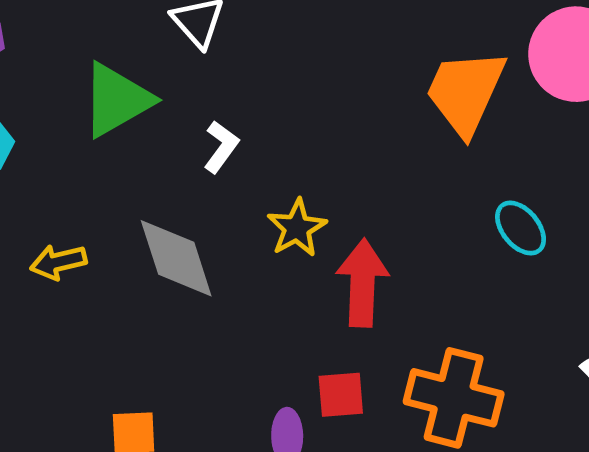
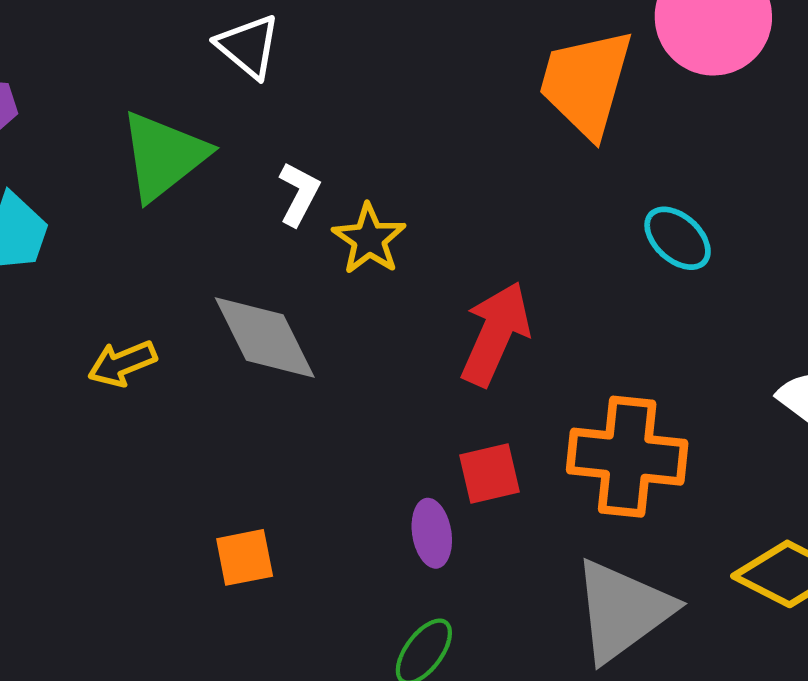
yellow star: (297, 228) -> (369, 239), moved
red arrow: (362, 283) -> (495, 334), turned 30

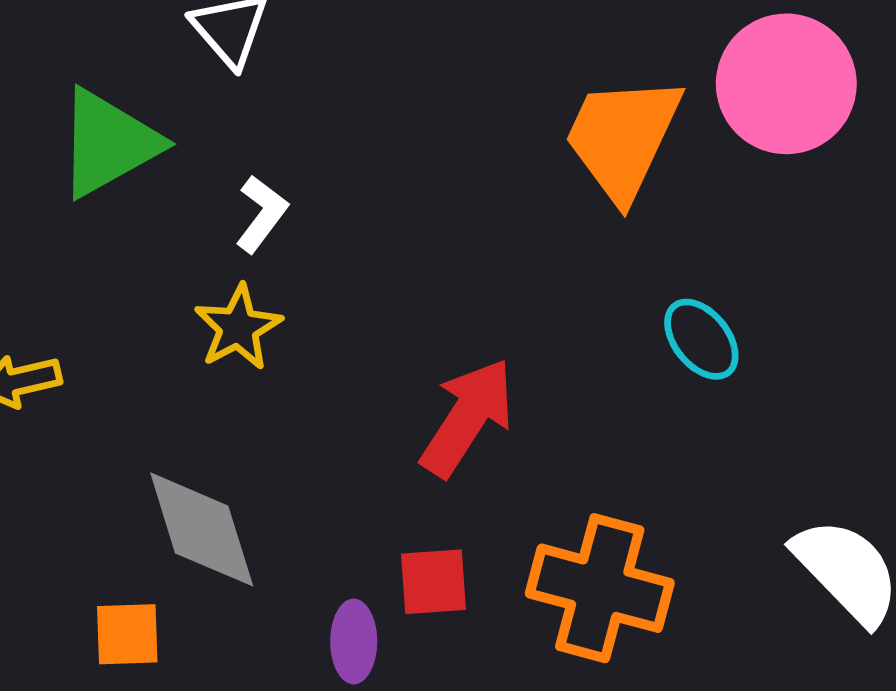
yellow star: (369, 239) -> (238, 327), moved
gray diamond: (265, 338) -> (202, 529), moved

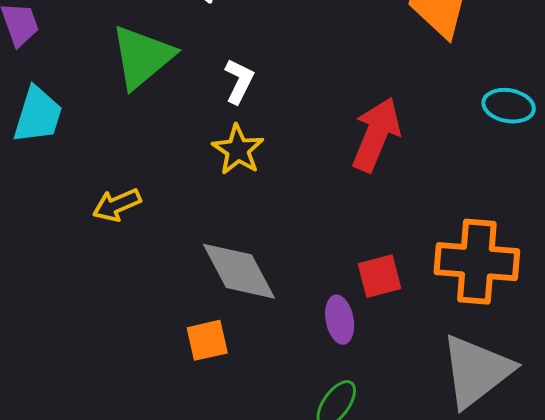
cyan ellipse: (701, 339) -> (509, 106), turned -30
red arrow: (467, 417) -> (376, 135), moved

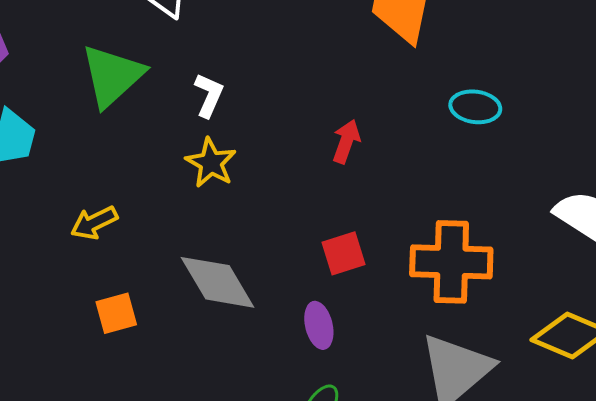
red arrow: (376, 135) -> (346, 141), size x0.6
red square: (379, 276) -> (343, 253), moved
orange square: (207, 340) -> (116, 313), moved

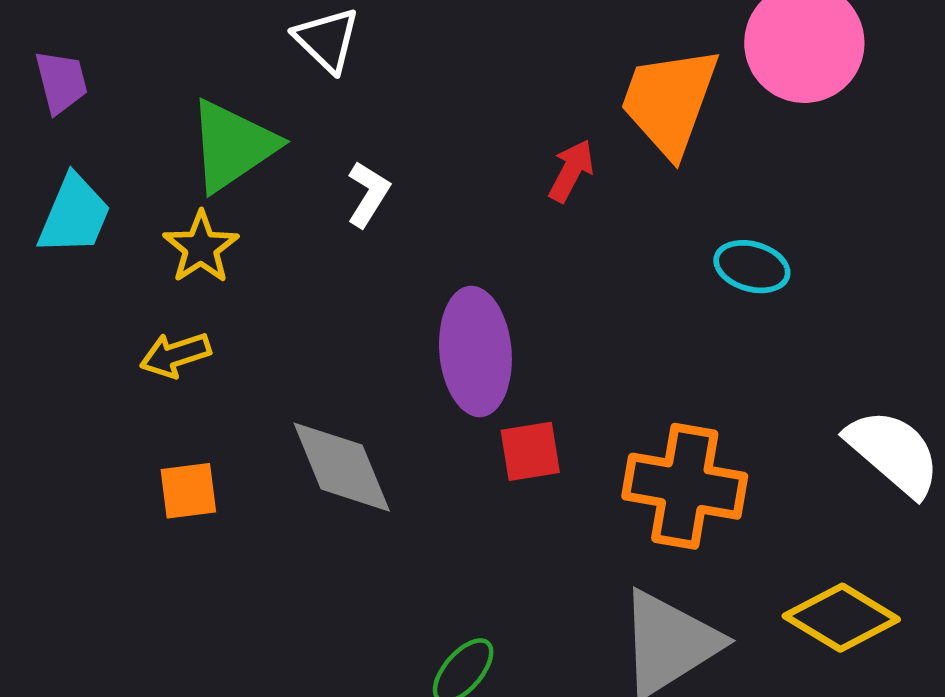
red arrow: (346, 141) -> (571, 171), moved
yellow star: (211, 163) -> (201, 247), moved
purple ellipse: (319, 325) -> (475, 351), moved, size x1.8

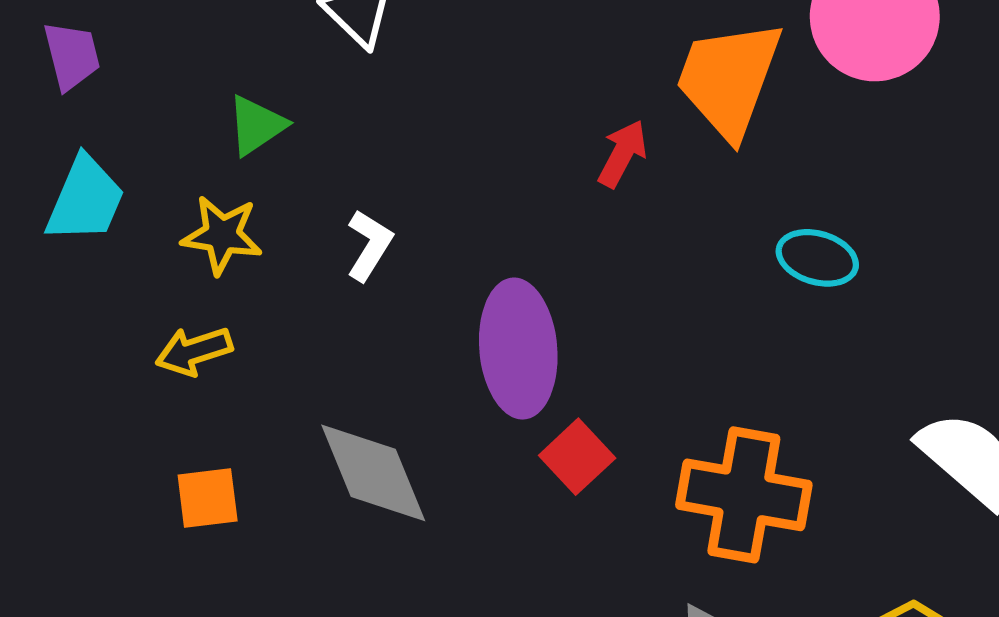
green triangle: (232, 146) -> (256, 125), size x0.6
white L-shape: (368, 194) -> (369, 245), moved
yellow star: (201, 247) -> (222, 235), turned -30
red square: (530, 451) -> (577, 457), turned -34

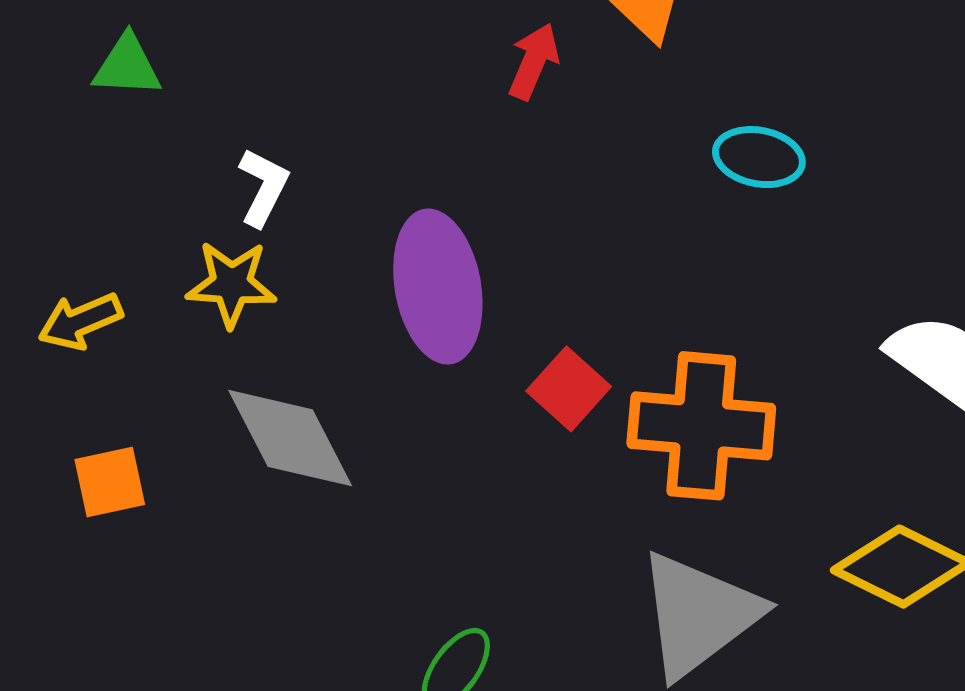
green triangle: (256, 125) -> (127, 66), turned 42
yellow star: (222, 235) -> (231, 284), moved
red square: (577, 457) -> (569, 389), moved

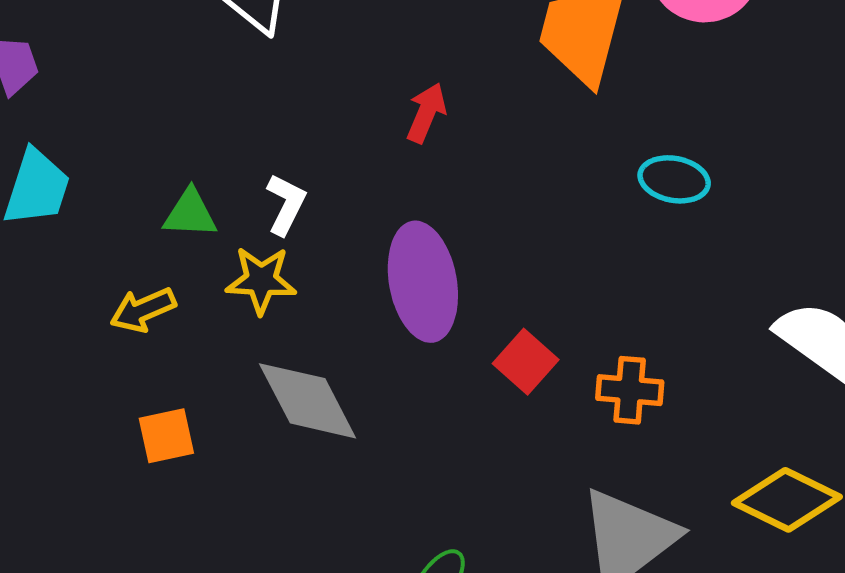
red arrow: (534, 61) -> (426, 113), moved
green triangle: (127, 66) -> (190, 213), moved
orange cross: (701, 426) -> (630, 390), size x0.6

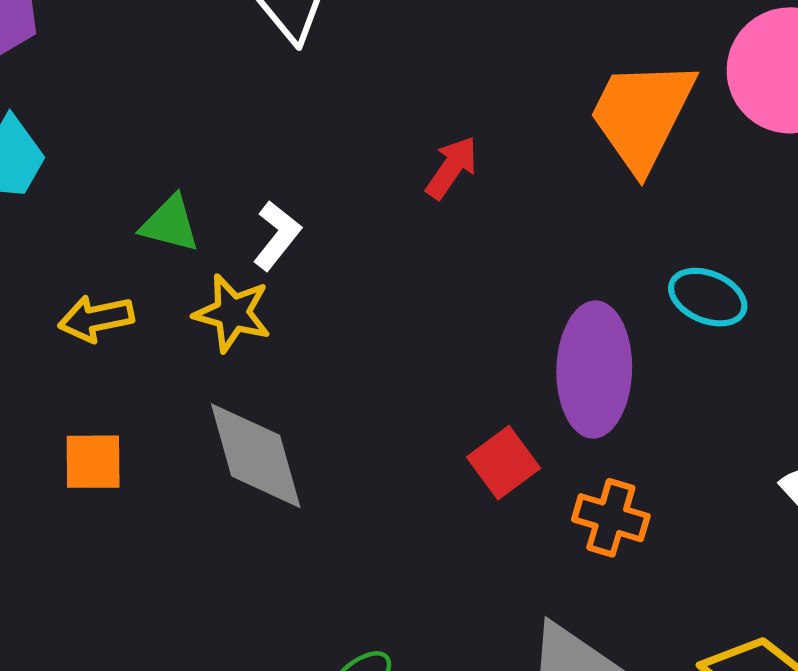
purple ellipse: (423, 282) -> (594, 370), moved

